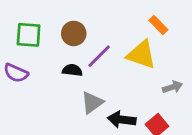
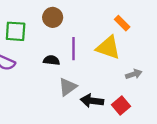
brown circle: (74, 33) -> (53, 17), moved
purple line: (99, 56) -> (73, 49), turned -45

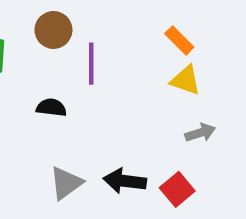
yellow triangle: (108, 47) -> (186, 80), moved, size x0.7
purple line: (73, 49) -> (91, 64), moved
gray triangle: (68, 87) -> (66, 183), moved

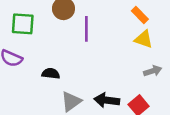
black semicircle: (51, 108) -> (51, 73), moved

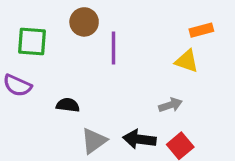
orange rectangle: (140, 15) -> (201, 30), moved, turned -60
gray arrow: (153, 71) -> (170, 105), moved

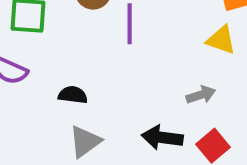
gray triangle: (94, 141) -> (85, 142), moved

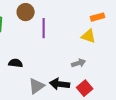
gray triangle: (85, 142) -> (37, 86), moved

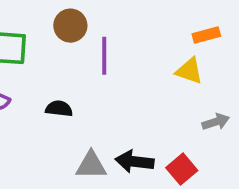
black semicircle: (16, 63) -> (59, 109), moved
gray arrow: (79, 63) -> (216, 122), moved
gray triangle: (37, 86) -> (91, 165), turned 36

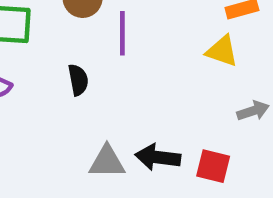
black semicircle: (59, 109) -> (78, 80), moved, turned 72
red square: (182, 169) -> (213, 166), turned -36

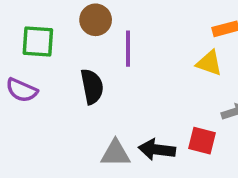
black semicircle: (78, 80) -> (92, 87), size x1.4
red square: (213, 166) -> (202, 141), moved

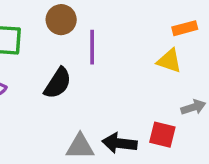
black semicircle: (92, 87) -> (58, 83), turned 44

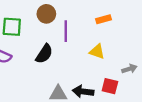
orange rectangle: (185, 28) -> (104, 19), moved
yellow triangle: (169, 61) -> (97, 52), moved

